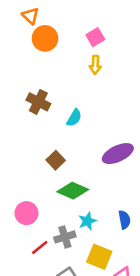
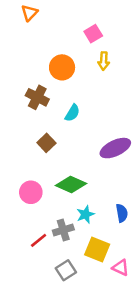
orange triangle: (30, 16) -> (29, 13), turned 30
orange circle: (45, 38) -> (62, 67), moved
yellow arrow: (95, 65) -> (104, 61), moved
brown square: (56, 160) -> (46, 143), moved
pink circle: (26, 213) -> (31, 192), moved

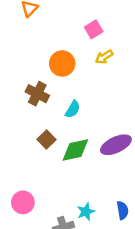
yellow arrow: (104, 61) -> (104, 57), turned 54
green diamond: (71, 184) -> (75, 150), moved, turned -36
pink circle: (31, 192) -> (23, 202), moved

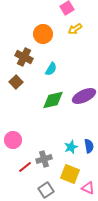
brown square: (46, 139) -> (16, 82), moved
cyan star: (86, 212) -> (71, 147), moved

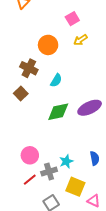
pink circle: (13, 140) -> (30, 155), moved
cyan star: (71, 147) -> (66, 161), moved

